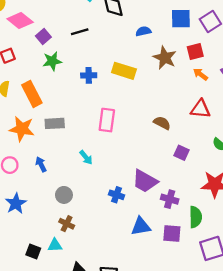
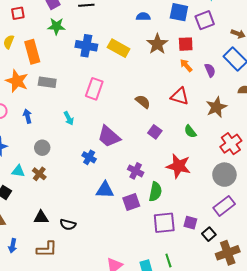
blue cross: (89, 75) -> (86, 46), size x1.5
purple trapezoid: (145, 181) -> (109, 137), moved
purple square: (172, 233) -> (131, 202), turned -36
cyan triangle: (55, 245) -> (18, 171), moved

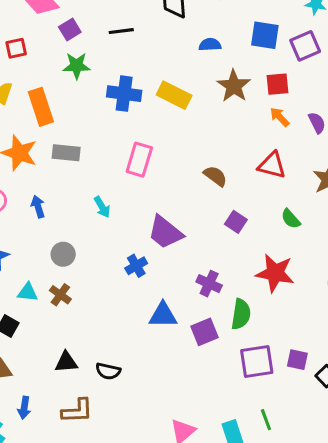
blue cross: (89, 157) -> (136, 266), turned 32

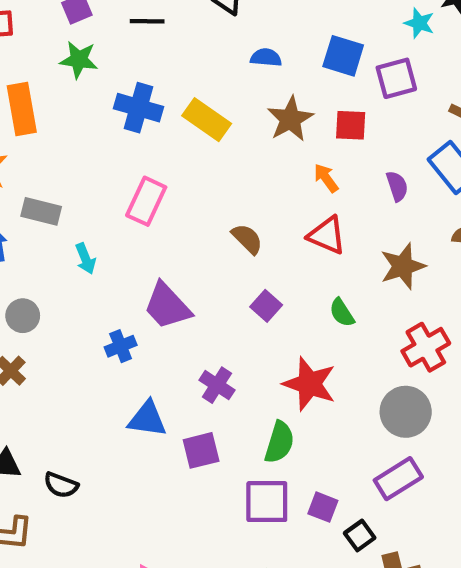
orange arrow: (280, 117) -> (326, 178), moved
gray rectangle: (66, 153) -> (41, 211), moved
green semicircle: (241, 314) -> (279, 442), moved

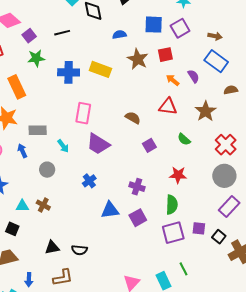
orange arrow: (326, 178) -> (173, 80), moved
purple trapezoid: (167, 306) -> (98, 144), moved
purple square: (266, 306) -> (149, 145), turned 32
gray circle: (23, 316) -> (47, 170), moved
red star: (310, 384) -> (178, 175), size x0.7

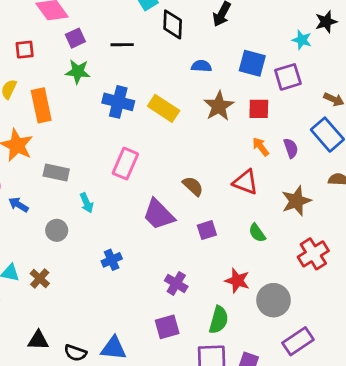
purple trapezoid: (98, 144) -> (159, 215), moved
blue arrow: (22, 151) -> (18, 205), moved, turned -48
gray circle: (224, 176) -> (273, 300), moved
blue triangle: (110, 210) -> (114, 348), moved

